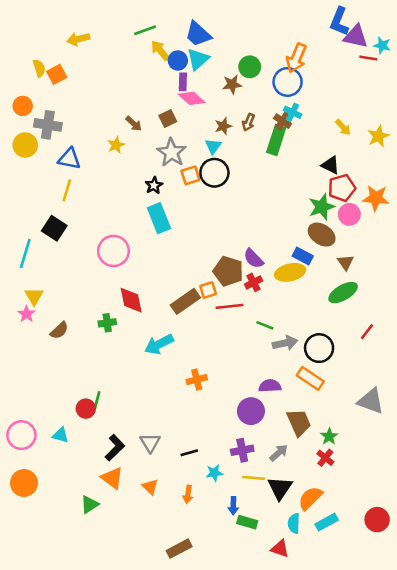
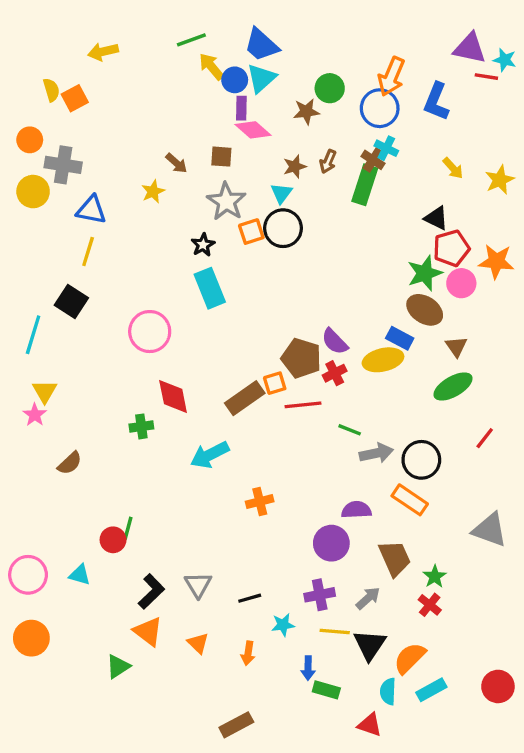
blue L-shape: (339, 21) -> (436, 102), moved
brown square: (168, 119) -> (221, 157), turned 30
brown semicircle: (59, 330) -> (70, 463), moved

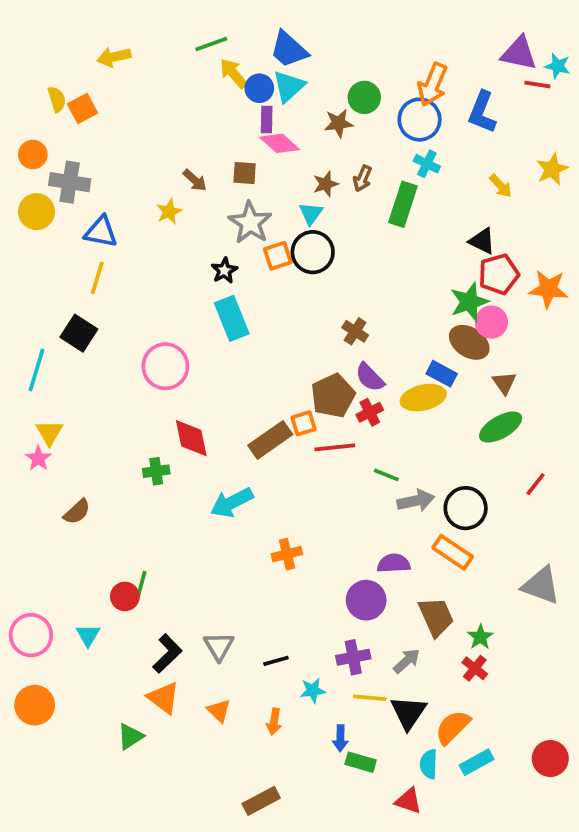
brown cross: (373, 160) -> (355, 331), moved
yellow star: (500, 180) -> (552, 169), moved
pink circle: (461, 283) -> (491, 322), moved
brown pentagon: (301, 358) -> (333, 396), turned 30
cyan triangle: (80, 575) -> (88, 635), turned 45

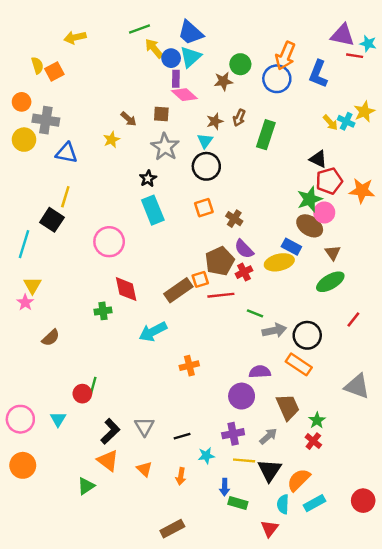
cyan cross: (427, 164) -> (346, 121), moved
orange square: (278, 256) -> (204, 208), moved
yellow line: (97, 278) -> (65, 197), moved
red triangle: (408, 801) -> (270, 529), turned 48

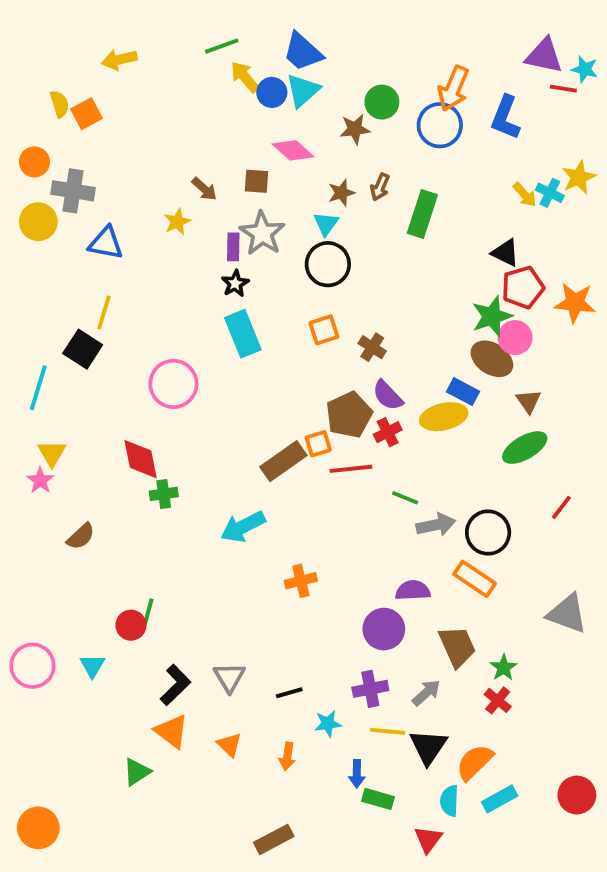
purple rectangle: (176, 79) -> (233, 247), moved
red diamond: (126, 289) -> (141, 459), moved
orange circle: (23, 465) -> (38, 828), moved

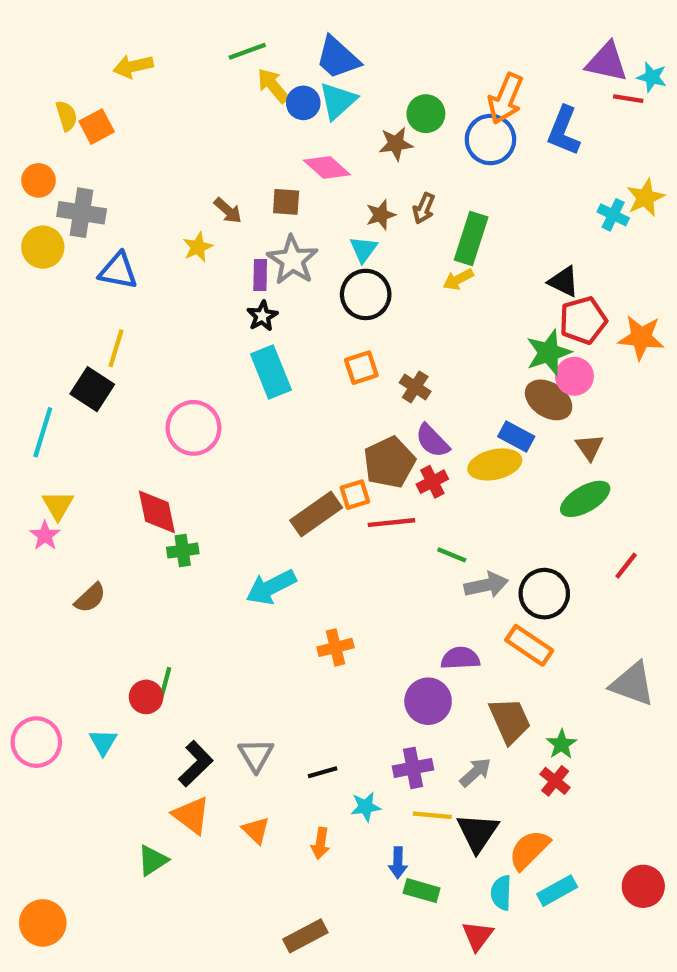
yellow arrow: (525, 195) -> (458, 279), moved, turned 104

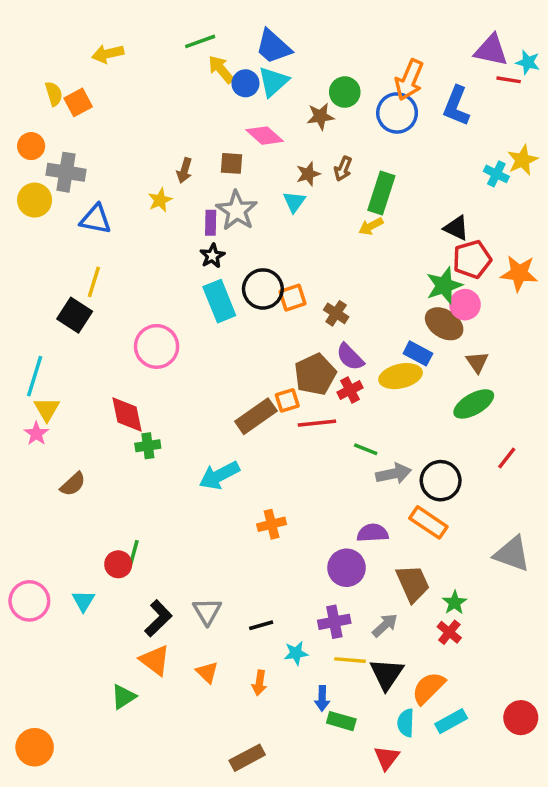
brown arrow: (228, 211) -> (184, 170), turned 65
black circle: (366, 294) -> (263, 289), moved
cyan line: (43, 432) -> (35, 376), moved

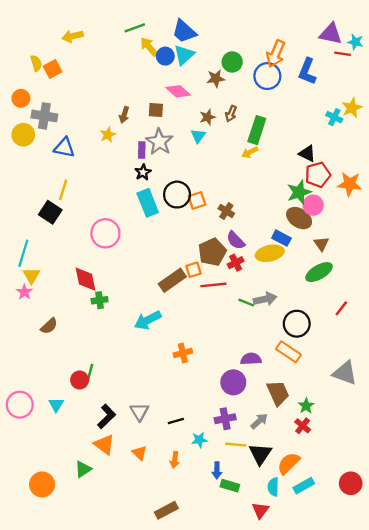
gray arrow: (394, 474) -> (265, 299), moved
orange circle: (35, 747) -> (42, 484), moved

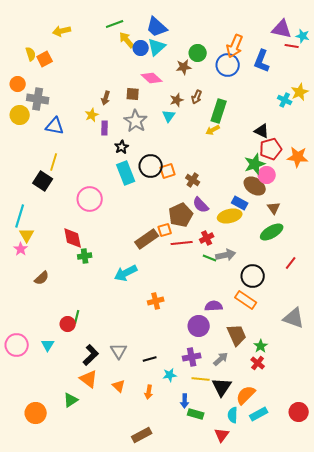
purple rectangle: (142, 150) -> (105, 128), moved
red cross: (236, 263) -> (207, 238), moved

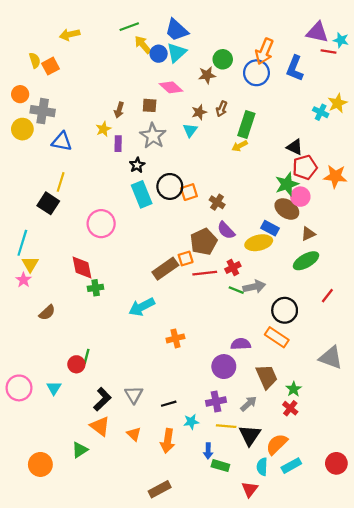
brown triangle: (274, 208) -> (308, 234), turned 40
orange arrow: (149, 392) -> (168, 441), size x1.5

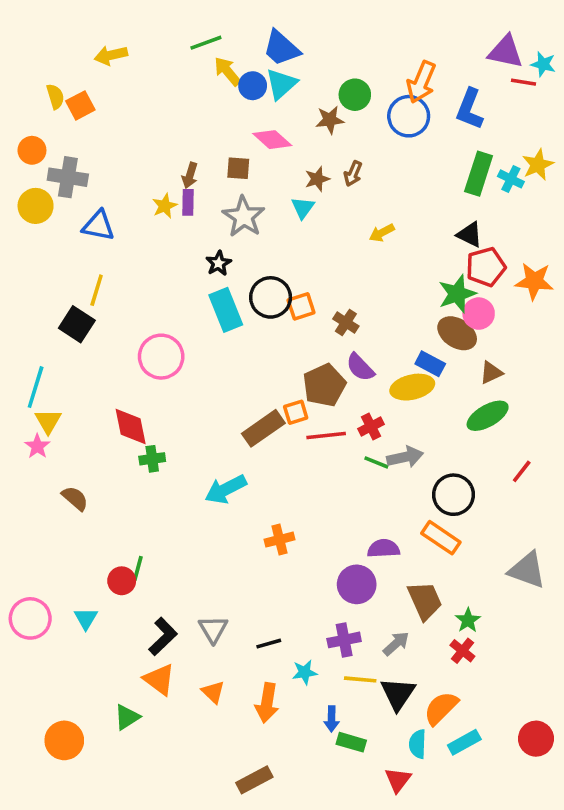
green rectangle: (246, 125) -> (479, 174), moved
purple rectangle: (118, 144) -> (188, 202), moved
brown semicircle: (47, 313) -> (75, 498), turned -96

